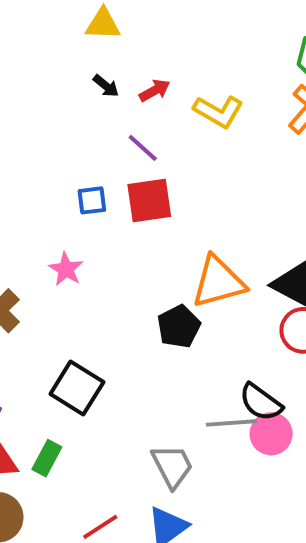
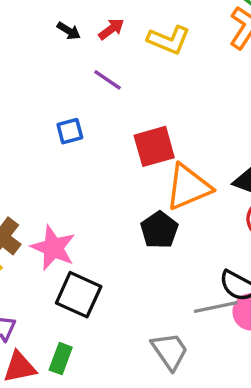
red square: (149, 201) -> (154, 146), moved
pink star: (66, 269) -> (53, 248), moved, size x1.5

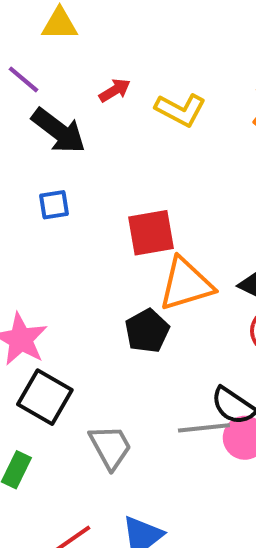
black arrow: (69, 31) -> (59, 131), moved, size x2.0
purple line: (108, 80) -> (23, 79), moved
gray trapezoid: (170, 351) -> (110, 447), moved

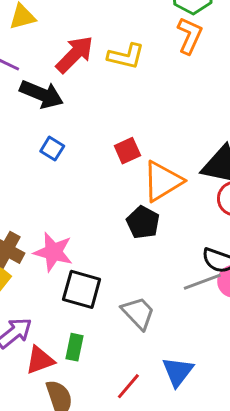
red arrow: (115, 90) -> (75, 54), size x1.8
blue square: (54, 205) -> (52, 149), turned -35
red square: (151, 233) -> (127, 151), size x0.7

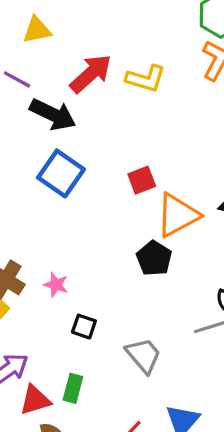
blue square: (52, 149) -> (61, 173), size x1.8
pink star: (53, 252) -> (56, 285), size x0.6
black square: (82, 289) -> (84, 327), size x0.6

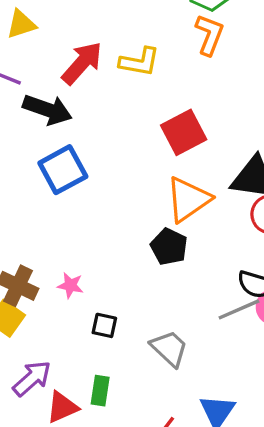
blue square: (61, 173) -> (63, 170), turned 33
red square: (142, 180) -> (184, 132), moved, size x1.5

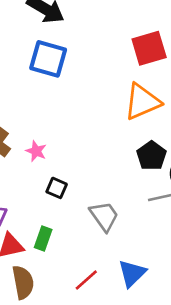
blue square: (63, 170) -> (48, 59), turned 33
black pentagon: (169, 247) -> (151, 156), moved

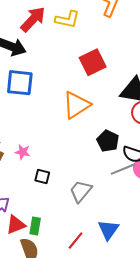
orange triangle: (142, 102) -> (76, 105), moved
gray trapezoid: (104, 216) -> (81, 191), turned -95
green rectangle: (43, 239) -> (35, 226), moved

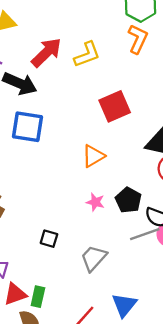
yellow L-shape: (67, 19) -> (87, 55), turned -35
orange triangle: (76, 105) -> (93, 156), size x0.7
pink star: (23, 152) -> (95, 202), moved

